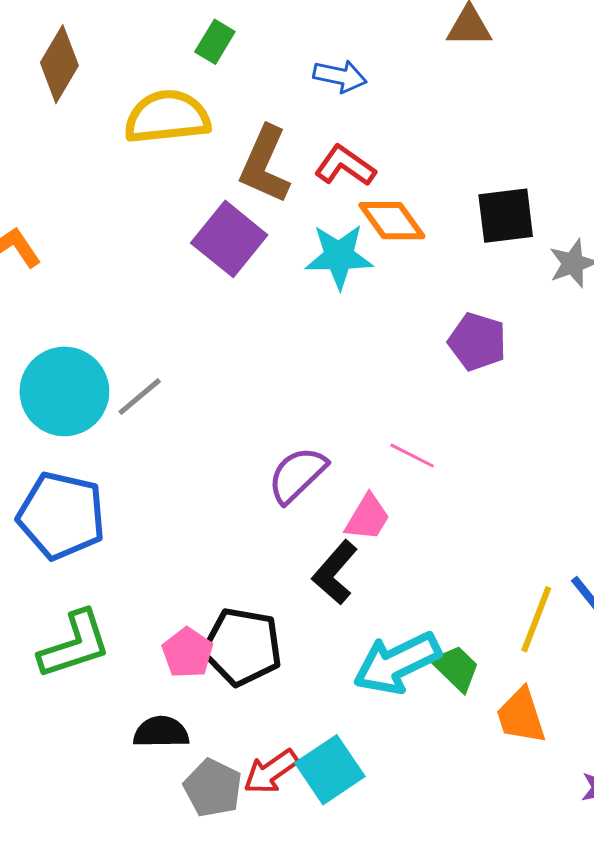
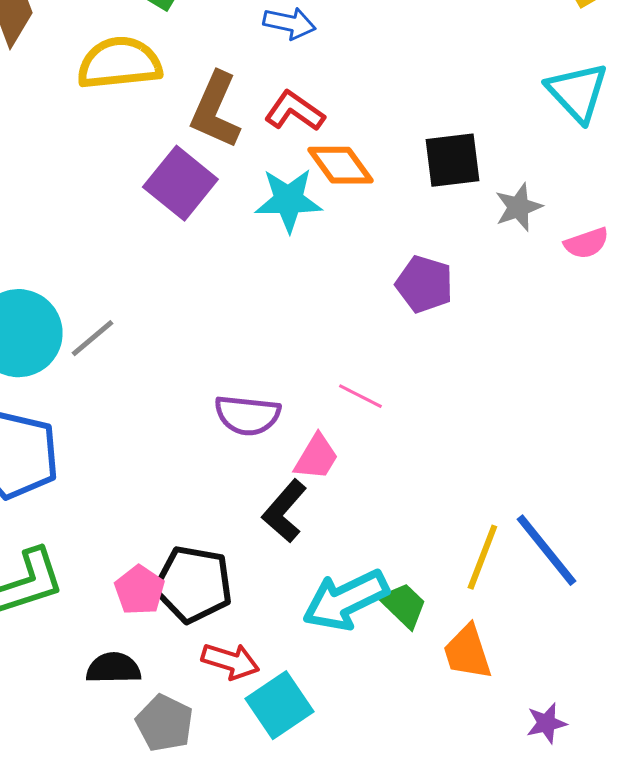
purple semicircle: (297, 475) -> (247, 415), turned -130
red arrow: (271, 772) -> (230, 661), moved, turned -128

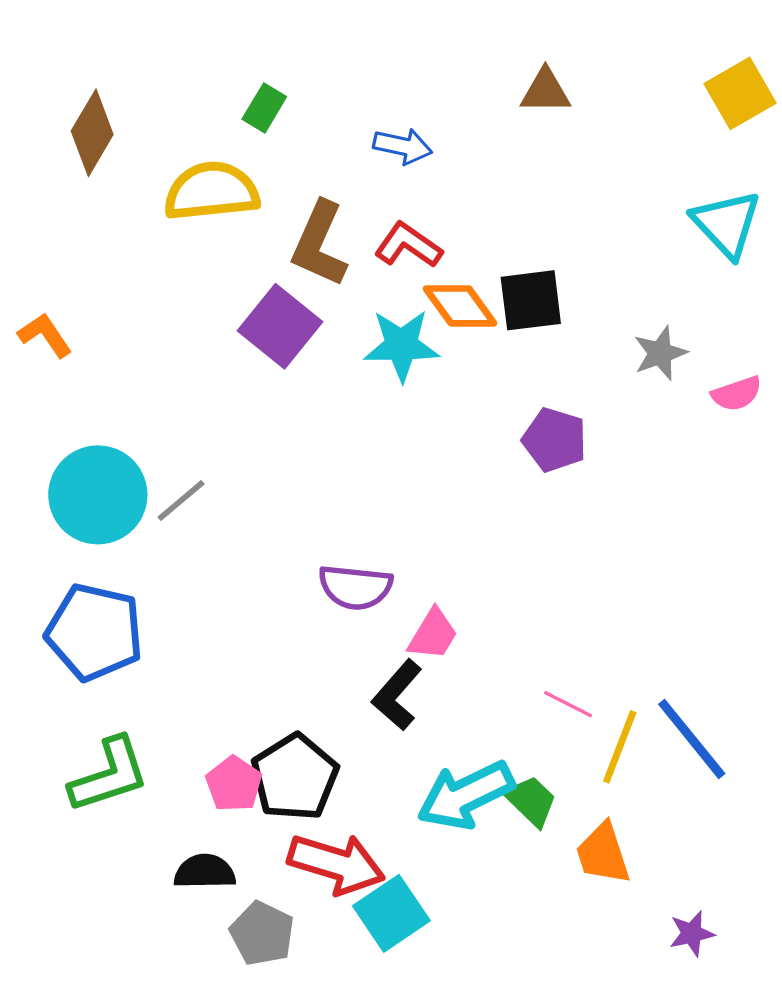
black square: (452, 160) -> (531, 300), moved
pink line: (360, 396) -> (568, 704), moved
black pentagon: (193, 584) -> (295, 777), turned 30
red arrow: (230, 661) -> (336, 864), size x1.5

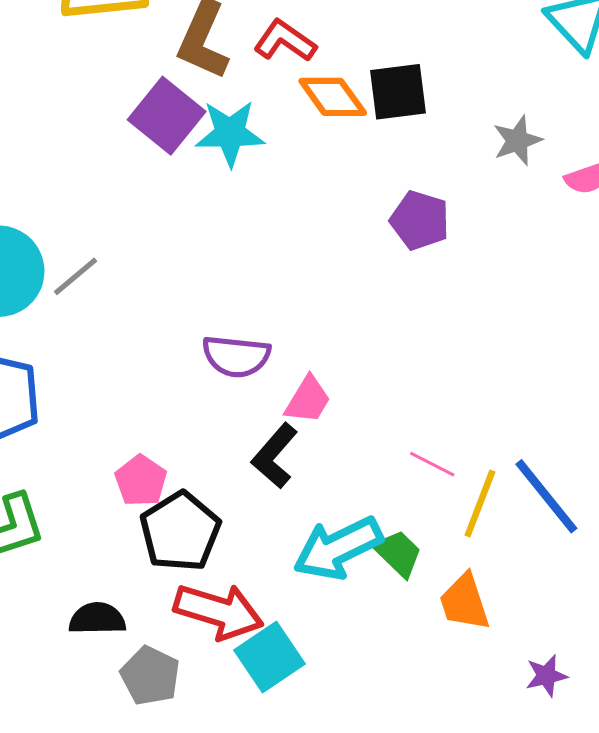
cyan star: (402, 345) -> (230, 133), moved
pink pentagon: (234, 784) -> (141, 481), moved

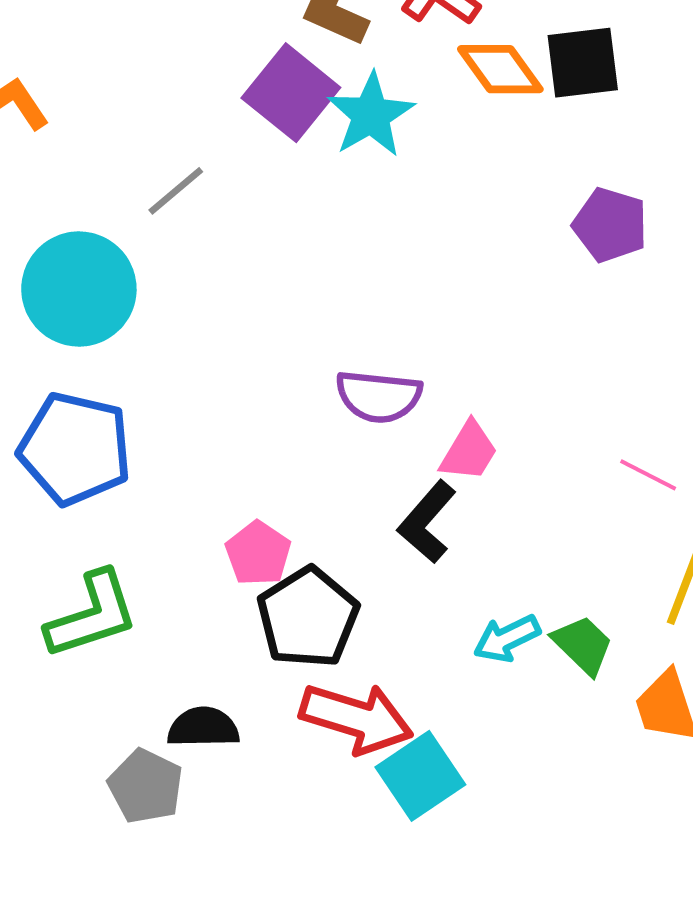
cyan star: (230, 133) -> (371, 115), turned -30
gray line: (75, 276) -> (176, 191), moved
pink line: (432, 464) -> (648, 475), moved
cyan arrow: (338, 548) -> (507, 638), size x0.6
gray pentagon: (150, 676) -> (146, 786), moved

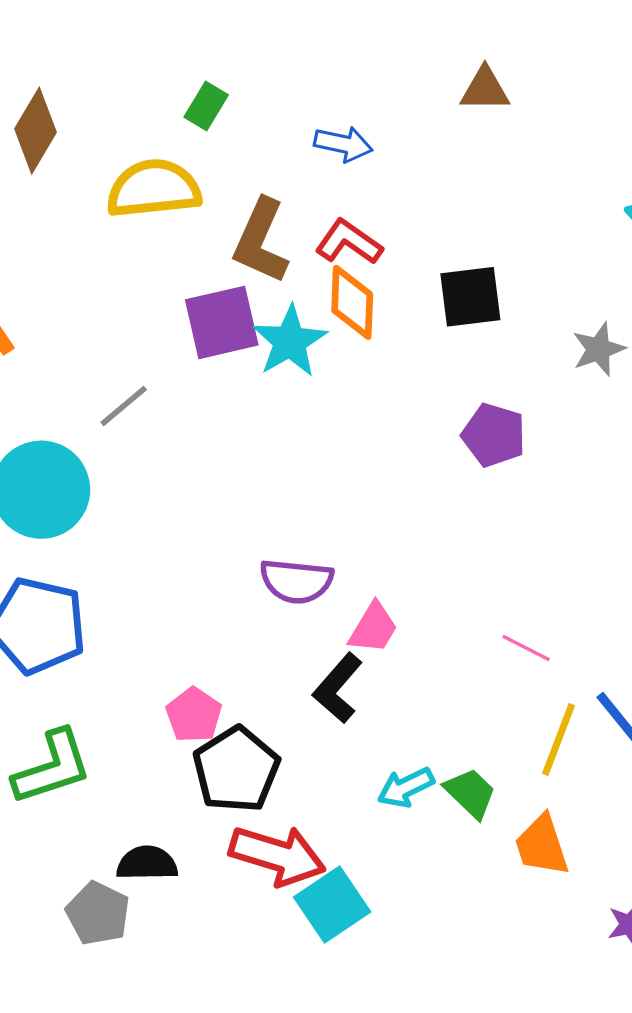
orange diamond: (500, 69) -> (352, 302), moved, turned 38
purple square: (291, 93) -> (222, 322), turned 38

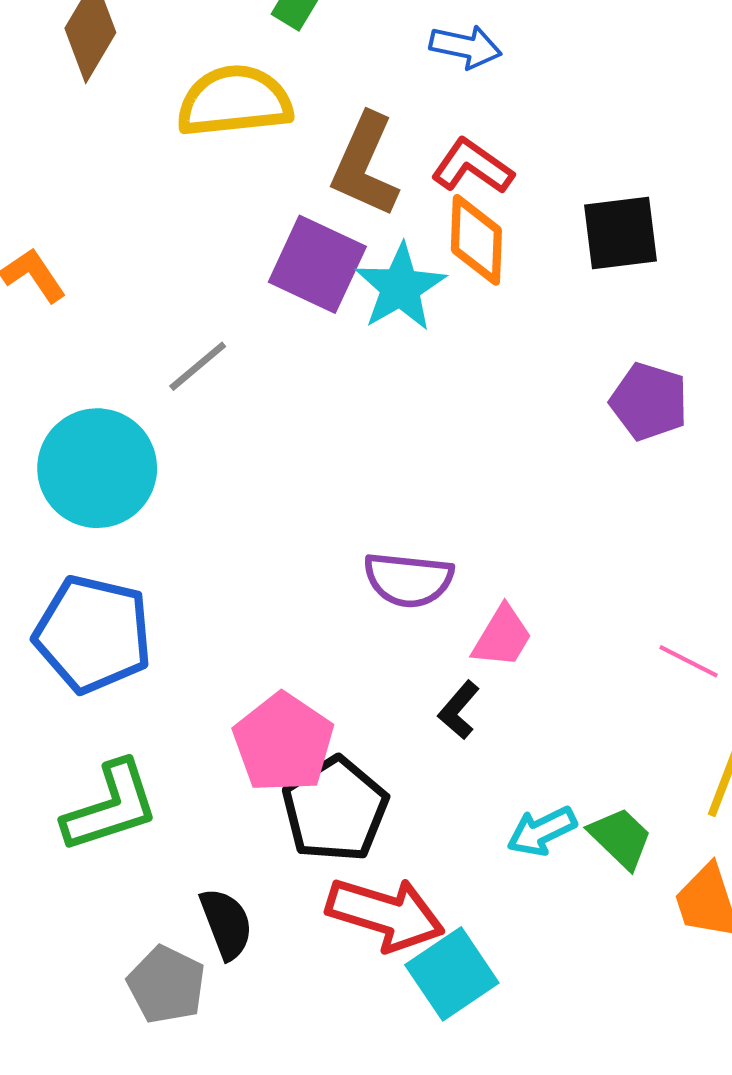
purple square: (222, 322) -> (317, 264), turned 38
black L-shape: (338, 688) -> (459, 710), size x0.7
pink pentagon: (194, 715) -> (283, 743), size x1.5
black semicircle: (147, 863) -> (226, 924), turned 70

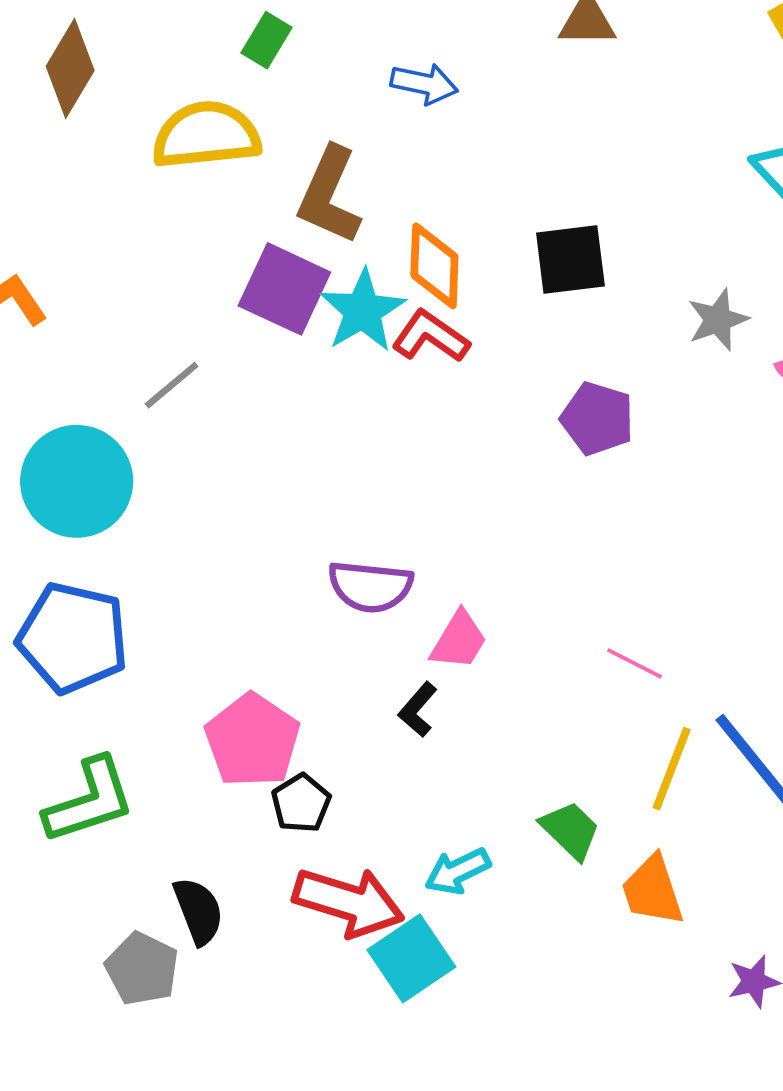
red L-shape: (472, 166) -> (431, 336), moved
black pentagon: (335, 809) -> (301, 803), size x0.6
cyan arrow: (542, 831) -> (458, 871), moved

